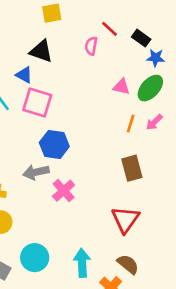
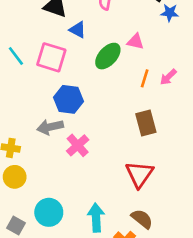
blue triangle: (24, 75) -> (78, 30), moved
green ellipse: (150, 88) -> (108, 56), moved

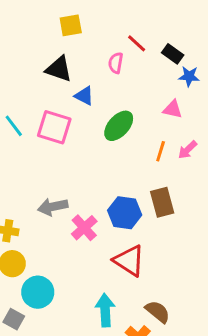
pink triangle: (135, 42) -> (173, 109), moved
blue hexagon: (68, 99) -> (125, 213), moved
red triangle: (139, 174) -> (129, 261), moved, turned -32
cyan circle: (49, 212) -> (38, 292), moved

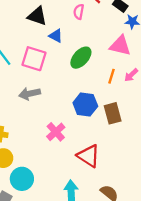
pink triangle: (173, 109) -> (120, 46), size x1.5
gray arrow: (53, 207) -> (30, 94), moved
blue hexagon: (125, 213) -> (85, 105), moved

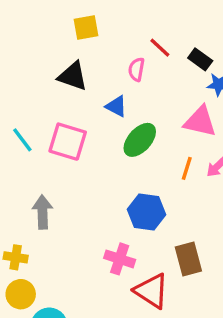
blue triangle: (56, 36) -> (116, 106), moved
gray arrow: (30, 94) -> (42, 212), moved, turned 100
brown rectangle: (113, 113) -> (188, 259), moved
pink cross: (56, 132) -> (120, 259), moved, turned -30

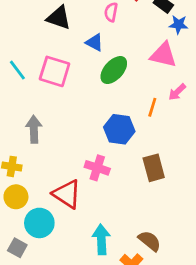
orange line: (187, 168) -> (152, 107), moved
red triangle: (152, 291) -> (67, 194), moved

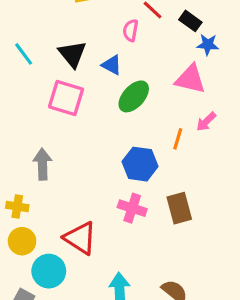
black triangle: (59, 18) -> (72, 54), moved, turned 32
cyan line: (17, 70) -> (24, 54), moved
pink cross: (97, 168) -> (132, 208), moved

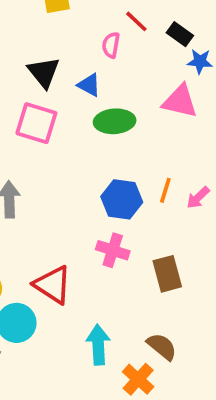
green ellipse: (134, 96) -> (115, 121), turned 44
pink arrow: (206, 122) -> (198, 198), moved
orange line: (178, 139) -> (165, 190), moved
brown rectangle: (179, 208) -> (167, 274), moved

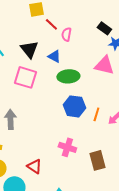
red line: (136, 21) -> (51, 24), moved
blue hexagon: (122, 199) -> (74, 106), moved
red triangle: (53, 285) -> (34, 166), size x0.7

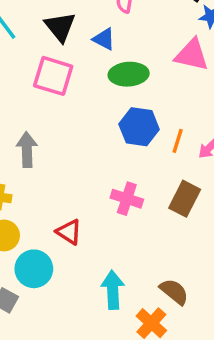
brown rectangle: (97, 160) -> (185, 199), moved, turned 42

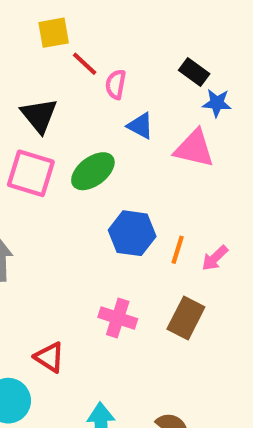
blue triangle: (104, 39) -> (140, 126), moved
green ellipse: (129, 74) -> (93, 171), moved, turned -33

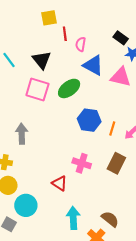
red line: (85, 64) -> (65, 34), turned 40
blue triangle: (140, 126) -> (93, 65), size x1.5
red triangle: (49, 357) -> (60, 183), moved

